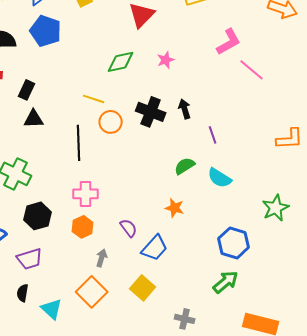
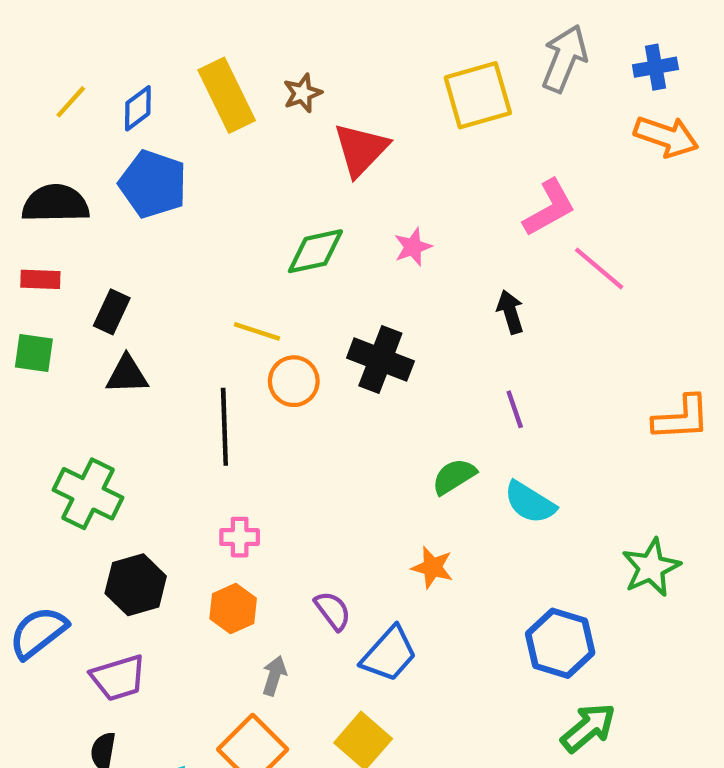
black arrow: (185, 109) -> (510, 312), moved
pink cross: (86, 194) -> (240, 537), size x0.7
green arrow: (226, 282) -> (588, 728), moved

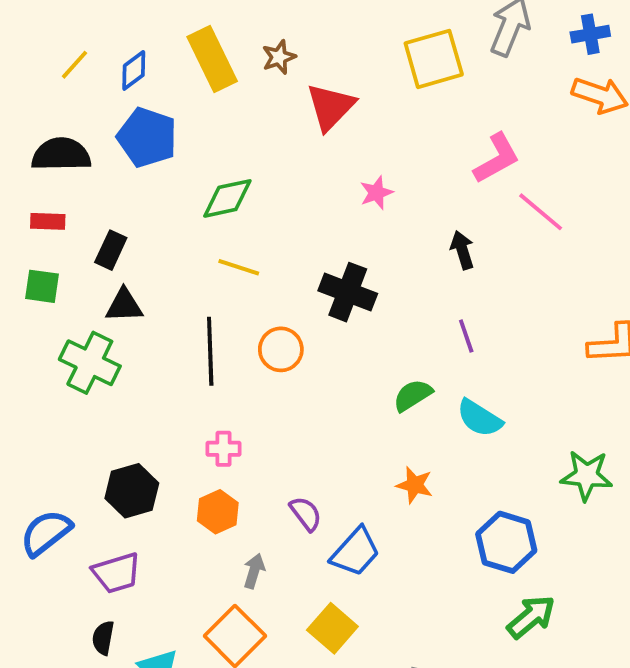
green diamond: (315, 251) -> (227, 198), moved
orange circle: (294, 381) -> (281, 349), moved
green cross: (88, 494) -> (90, 363), moved
orange star: (432, 567) -> (415, 485), moved
green star: (651, 567) -> (587, 475), turned 30

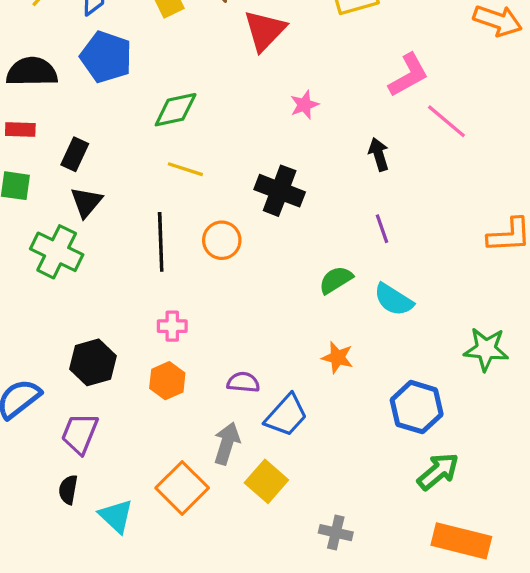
black triangle: (124, 305) -> (86, 202), turned -48
purple semicircle: (306, 514) -> (243, 382), turned -48
gray arrow: (254, 571) -> (227, 443), moved, size x1.4
purple trapezoid: (117, 573) -> (80, 433), turned 129

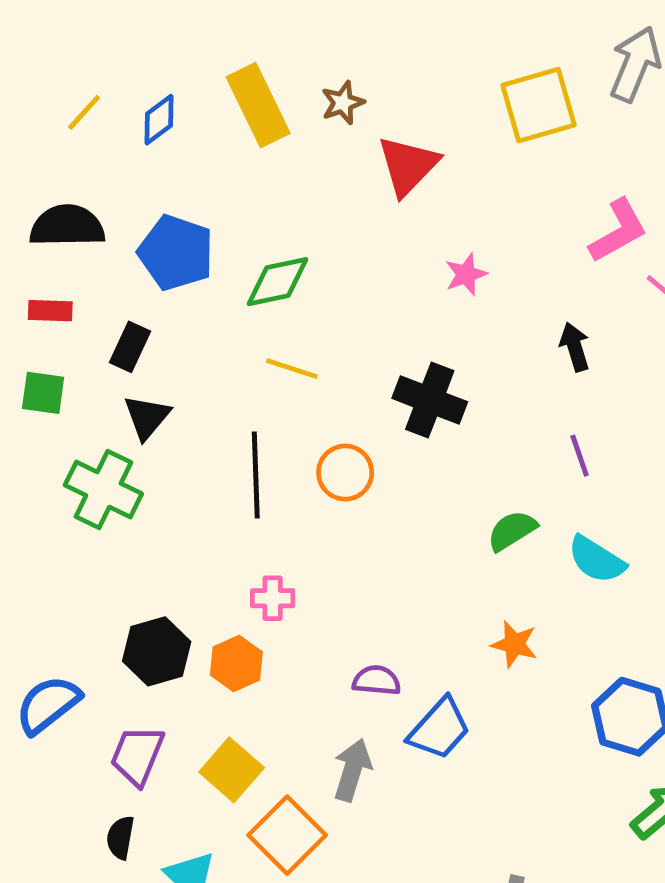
blue pentagon: (106, 57) -> (176, 253), moved
orange hexagon: (167, 381) -> (236, 664), moved
yellow square: (266, 481) -> (232, 770), moved

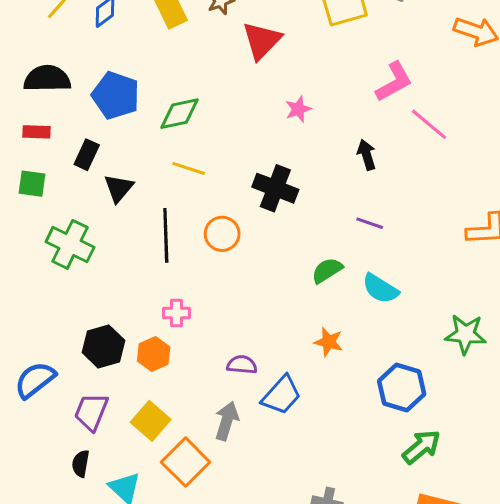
black triangle: (147, 417) -> (119, 188), moved
purple line: (580, 456) -> (370, 223), turned -52

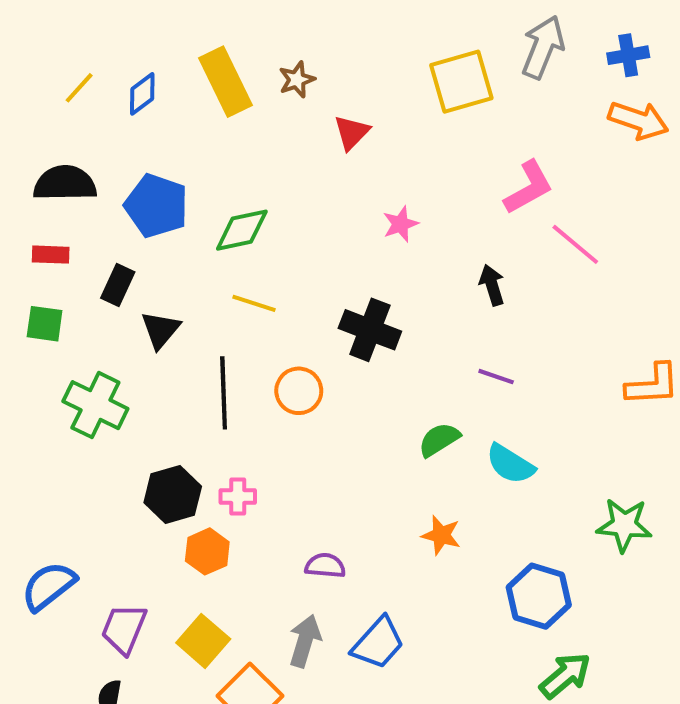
red triangle: (262, 41) -> (352, 133), size x0.7
black hexagon: (103, 346) -> (173, 495), moved
blue trapezoid: (281, 395) -> (378, 643), moved

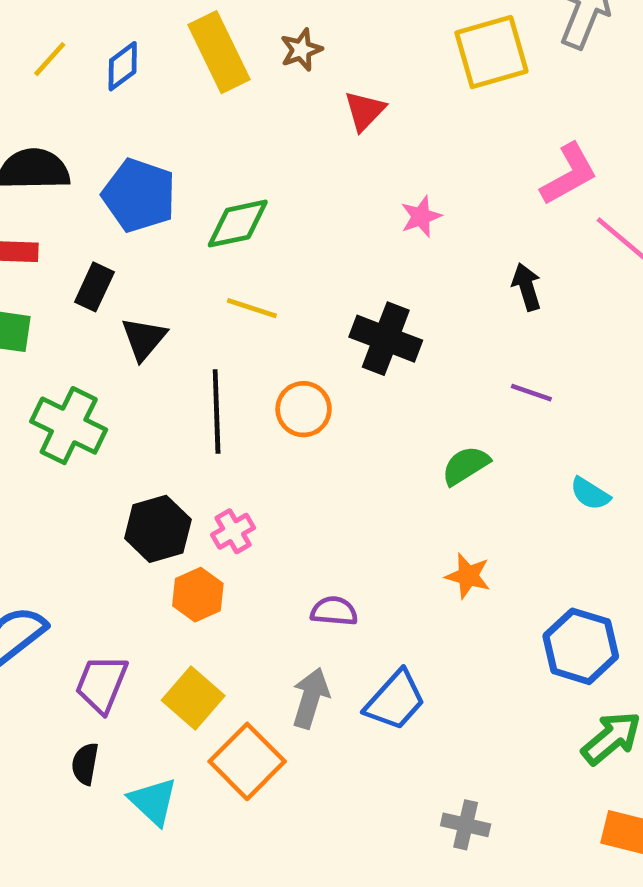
cyan semicircle: (510, 464) -> (590, 494), moved, size x0.7
pink cross: (238, 497) -> (233, 531), turned -30

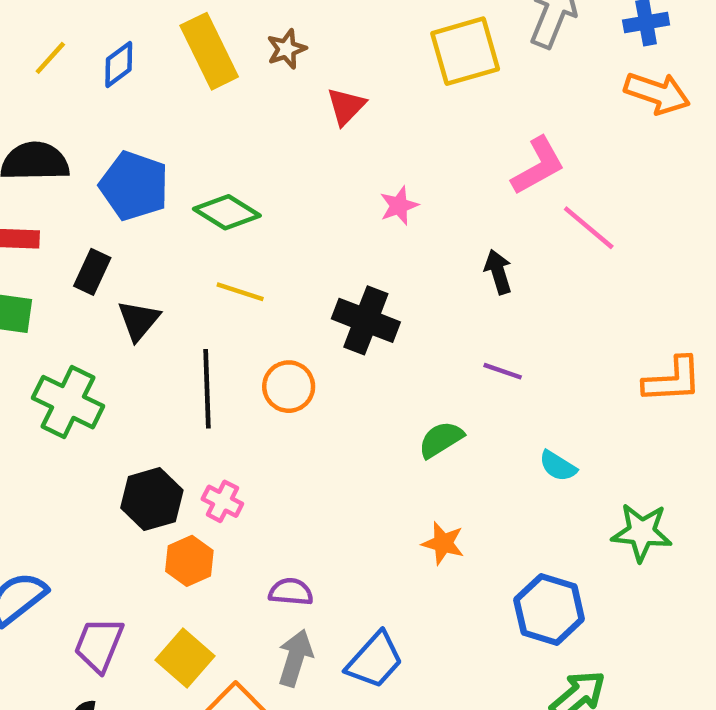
green diamond: (238, 224) -> (227, 212), turned 44
pink cross: (233, 531) -> (222, 501), turned -33
purple semicircle: (334, 611) -> (291, 592), moved

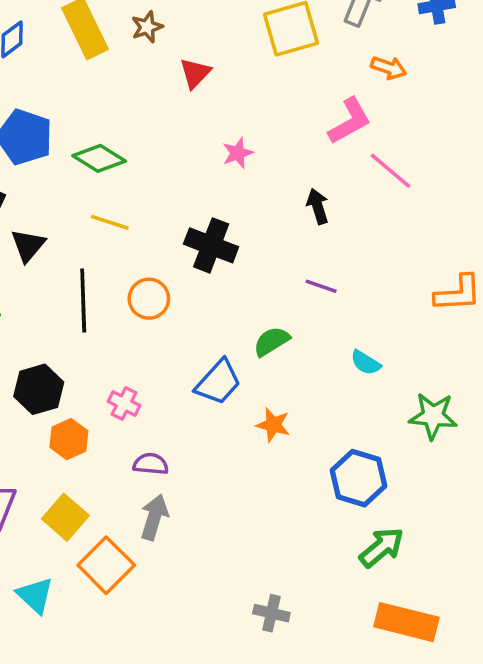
orange arrow: (657, 93) -> (389, 68), moved, size x0.7
pink cross: (222, 501) -> (124, 404), moved
blue trapezoid: (375, 660) -> (218, 382), moved

